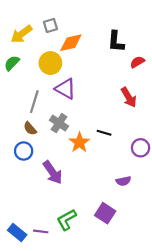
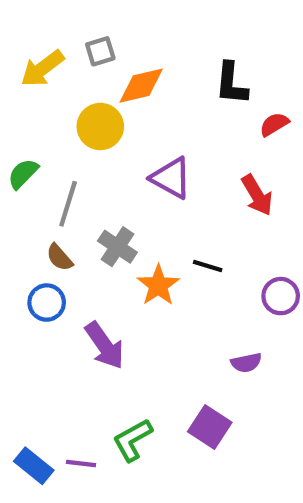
green semicircle: (12, 63) -> (23, 174), moved
purple triangle: (65, 89) -> (171, 178), moved

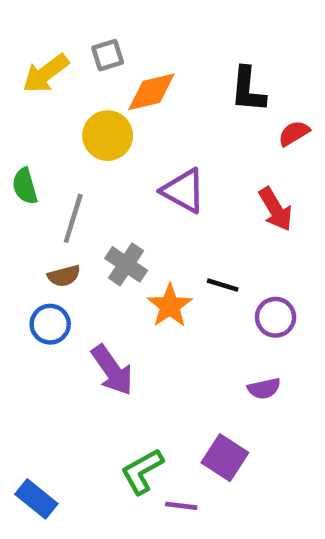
green semicircle: (23, 174) -> (25, 186), turned -60
brown semicircle: (60, 257) -> (64, 276), turned -64
purple circle: (281, 296) -> (276, 317), moved
purple line: (81, 464) -> (181, 506), moved

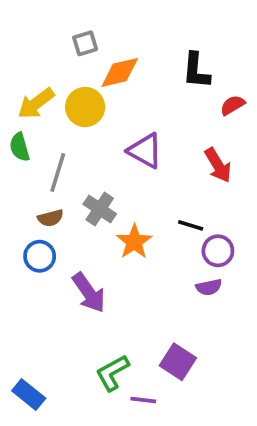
yellow arrow: (46, 73) -> (36, 103), moved
black line: (223, 285) -> (191, 225), moved
purple semicircle: (264, 389) -> (209, 287), moved

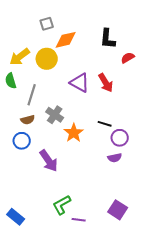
red arrow: (218, 165) -> (106, 83), moved
purple square: (178, 362) -> (118, 210), moved

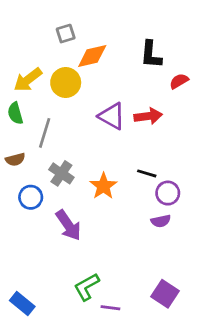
red arrow: (106, 83) -> (148, 116), turned -66
gray cross: (55, 115) -> (61, 173), moved
brown semicircle: (28, 120) -> (15, 159), moved

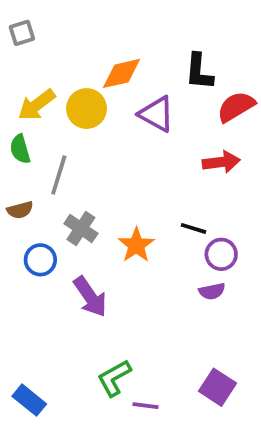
gray square: (66, 34) -> (22, 33), moved
red semicircle: (179, 81) -> (236, 107), size x1.5
purple triangle: (112, 116) -> (157, 114), moved
red arrow: (148, 116) -> (221, 162), moved

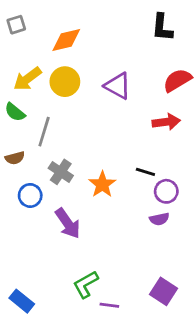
black L-shape: (199, 72) -> (162, 27), moved
orange diamond: (122, 73) -> (66, 40), moved
green semicircle: (20, 149) -> (15, 112), turned -35

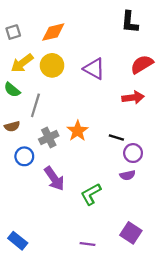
gray square: (16, 25) -> (13, 32), moved
gray cross: (61, 172) -> (49, 138), turned 30
orange star: (102, 184) -> (78, 131), moved
green L-shape: (86, 284) -> (91, 194), moved

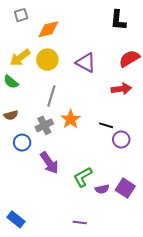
gray square: (13, 32) -> (21, 15), moved
gray line: (35, 105) -> (51, 96), moved
purple semicircle: (127, 175) -> (102, 189), moved
purple square: (131, 233) -> (125, 188), moved

